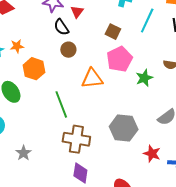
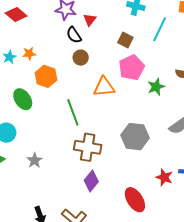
red star: (152, 154) -> (164, 177), moved
purple diamond: (80, 173) -> (91, 181), turned 30

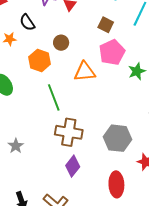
black semicircle: (74, 35) -> (27, 22), moved
orange hexagon: (46, 76) -> (40, 61), moved
gray hexagon: (135, 137) -> (117, 138), moved
red ellipse: (135, 200) -> (116, 184), turned 30

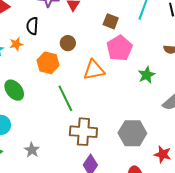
black semicircle: (27, 22) -> (32, 26), turned 42
green star: (137, 71) -> (147, 75), moved

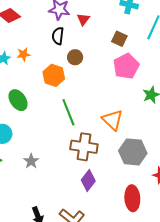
black semicircle: (32, 26) -> (58, 36), moved
orange triangle: (94, 70) -> (112, 120), moved, turned 50

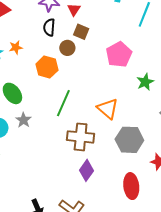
brown square: (119, 39) -> (81, 32), moved
green line: (68, 112) -> (63, 103), turned 48
gray star: (31, 161) -> (23, 120), moved

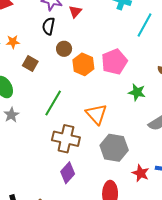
brown square: (81, 32) -> (30, 63), moved
orange hexagon: (47, 67) -> (83, 64), moved
green star: (145, 82) -> (137, 92), turned 30

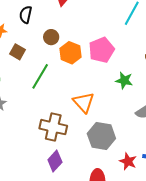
black semicircle: (49, 26) -> (26, 15), moved
green line: (53, 103) -> (40, 76), moved

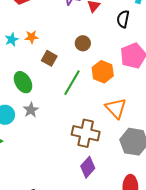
black semicircle: (26, 15) -> (123, 19), moved
orange hexagon: (71, 53) -> (103, 72), moved

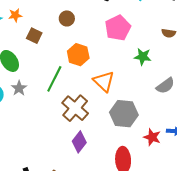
orange hexagon: (103, 72) -> (78, 55), moved
green line: (72, 83) -> (54, 79), moved
brown cross: (86, 133) -> (75, 108), turned 32

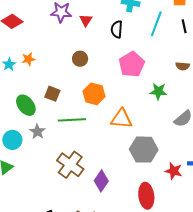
brown square: (34, 36) -> (52, 94), moved
green line: (54, 79) -> (72, 120), turned 64
orange triangle: (104, 81) -> (121, 119), turned -35
brown cross: (75, 108) -> (70, 165), moved

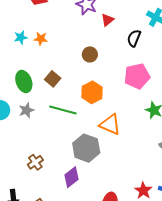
gray hexagon: (144, 150) -> (86, 148), moved
brown cross: (70, 165) -> (35, 162), moved, size x0.6

